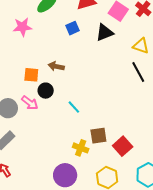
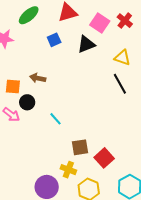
yellow cross: (81, 148) -> (68, 170), moved

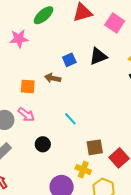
blue square: (54, 40) -> (69, 60), moved
black triangle: (86, 44) -> (98, 56), moved
black circle: (27, 102) -> (43, 144), moved

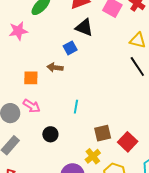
black triangle: (98, 56) -> (84, 27), moved, turned 48
cyan line: (70, 119) -> (76, 107), turned 56
yellow cross: (83, 170) -> (93, 156), turned 35

